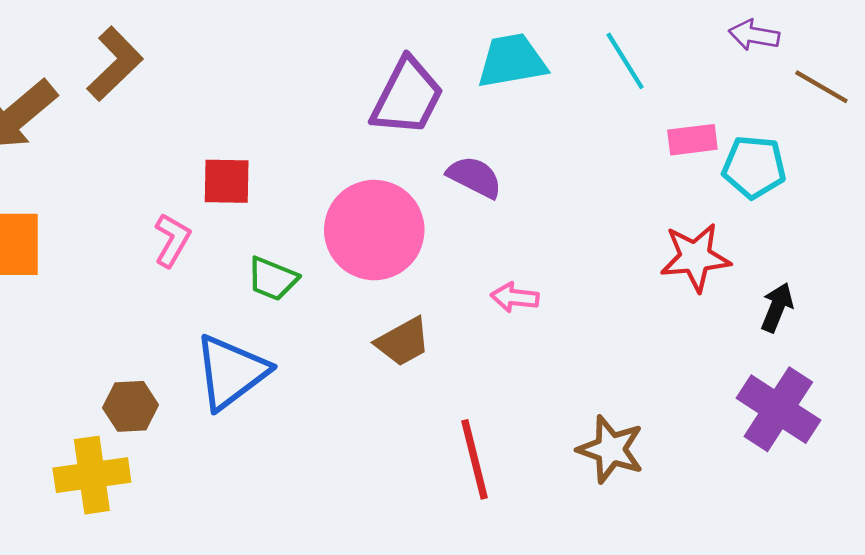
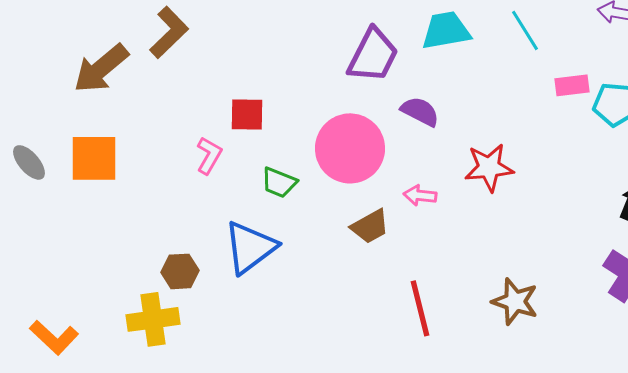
red star: (695, 257) -> (489, 167), moved
pink arrow: (515, 297) -> (420, 195), moved

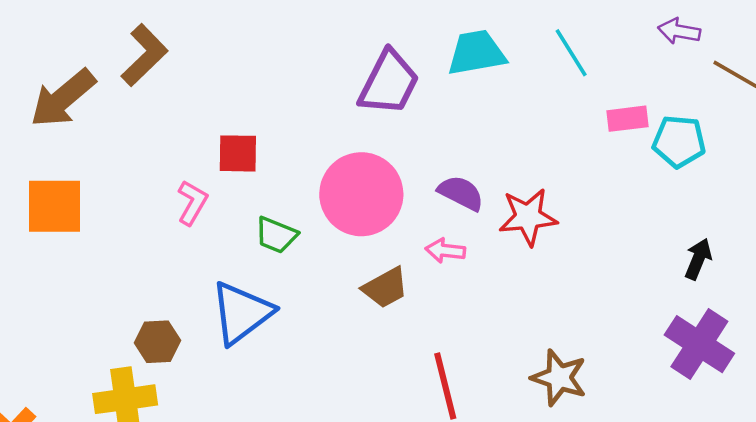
purple semicircle: (420, 111) -> (461, 193), moved

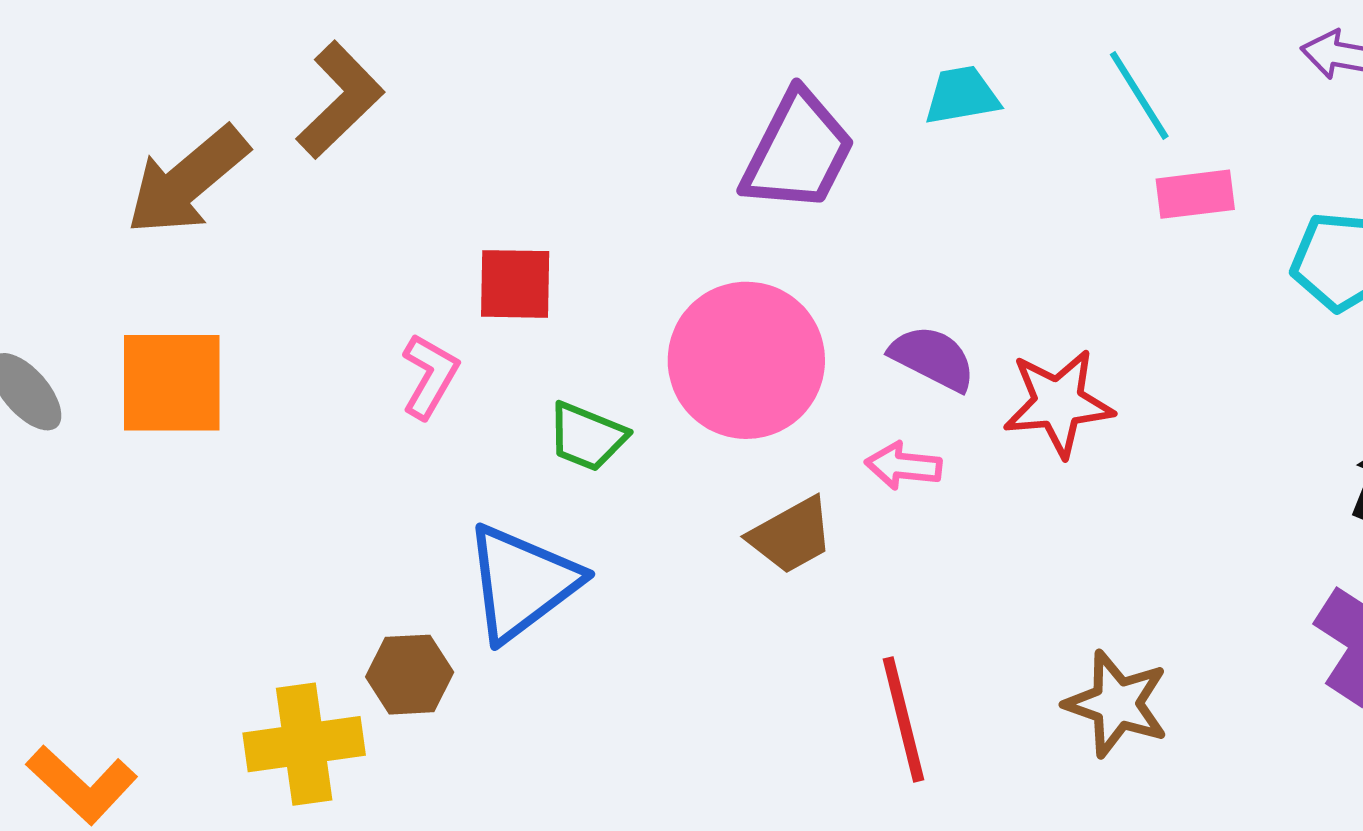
cyan trapezoid: (476, 53) -> (962, 95), size x0.7
pink rectangle: (627, 119) -> (1195, 194), moved
brown hexagon: (158, 342) -> (410, 675), moved

